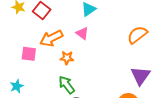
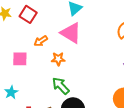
pink triangle: (82, 33) -> (71, 33), size x1.6
orange arrow: (51, 38) -> (41, 41), size x0.6

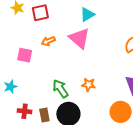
red square: (28, 14) -> (40, 13), turned 36
orange star: (58, 59) -> (89, 85), moved

